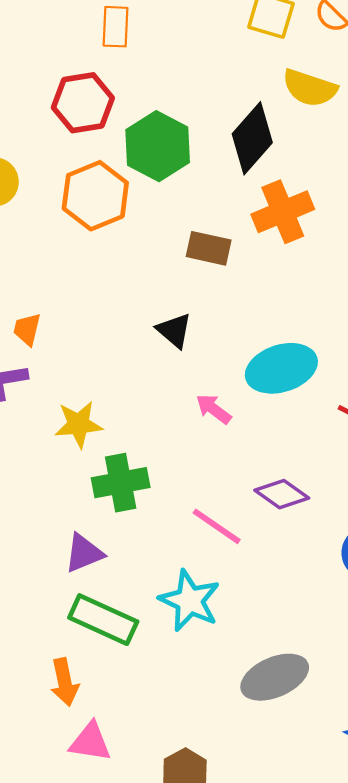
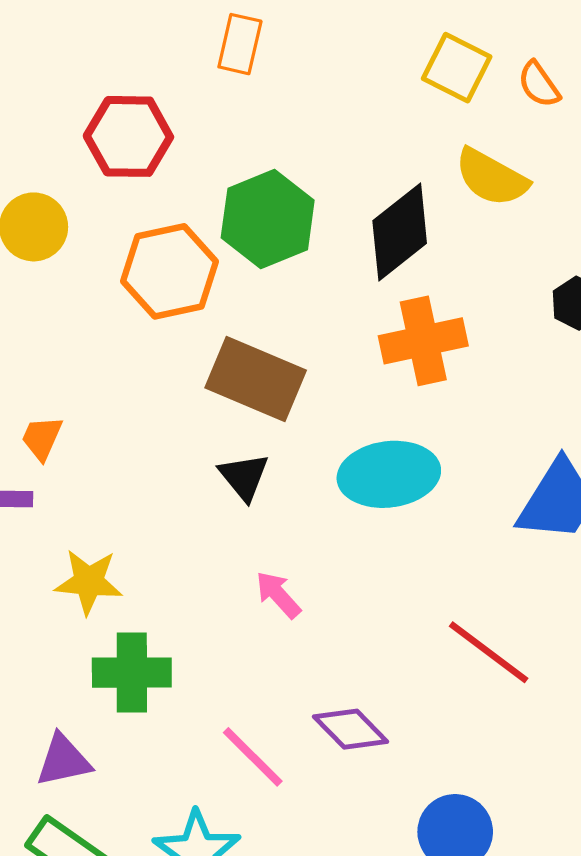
red hexagon: (83, 103) -> (128, 136), moved
brown rectangle: (209, 248) -> (256, 379), moved, size x1.5
cyan ellipse: (281, 368) -> (389, 474), moved

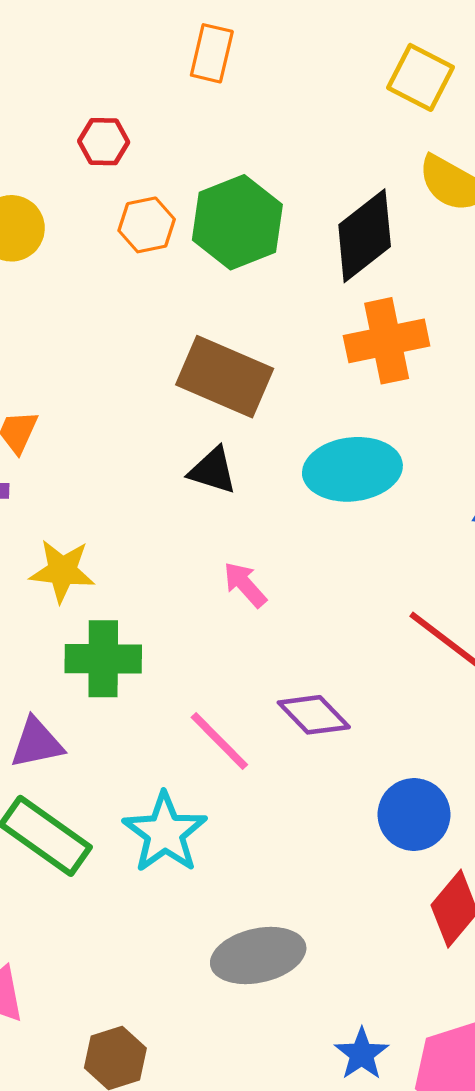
red hexagon: (128, 136) -> (104, 142), size x0.6
orange hexagon: (170, 271) -> (147, 225), moved, size x0.6
black triangle: (244, 477) -> (213, 471), turned -34

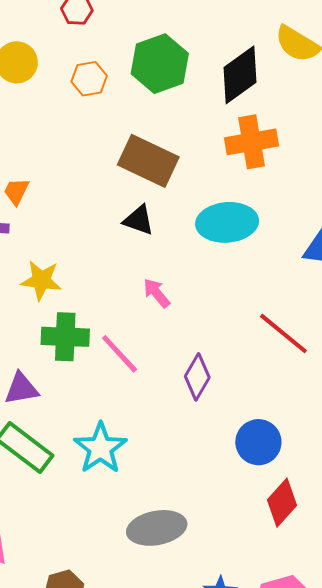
orange hexagon: (147, 225) -> (89, 79), moved
purple diamond: (314, 715) -> (197, 377), turned 72
pink line: (219, 741) -> (120, 354), moved

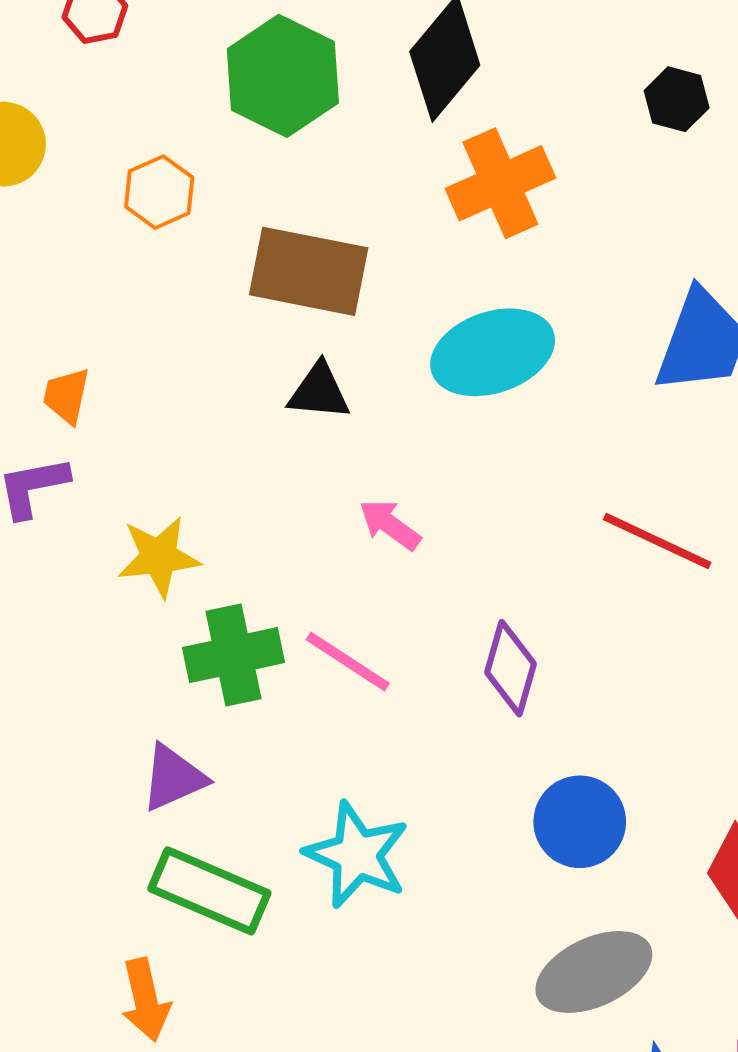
orange hexagon: (89, 79) -> (159, 192), moved
blue circle: (258, 442) -> (580, 822), moved
gray ellipse: (157, 528) -> (594, 972), moved

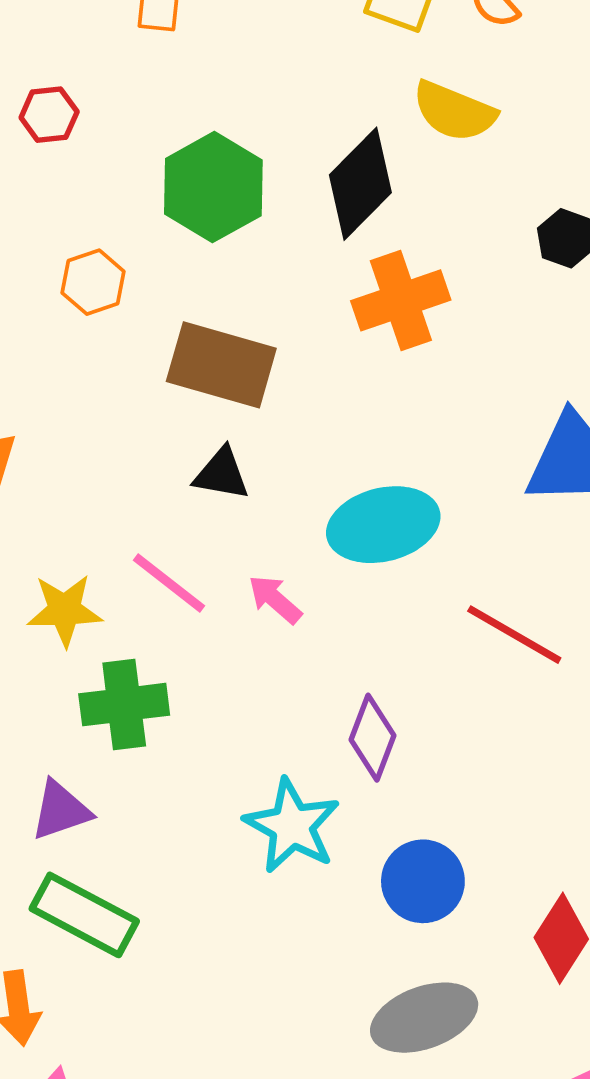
cyan ellipse: (493, 352) -> (383, 525), moved
pink line: (348, 662) -> (169, 583), moved
cyan star: (357, 855) -> (292, 826), moved

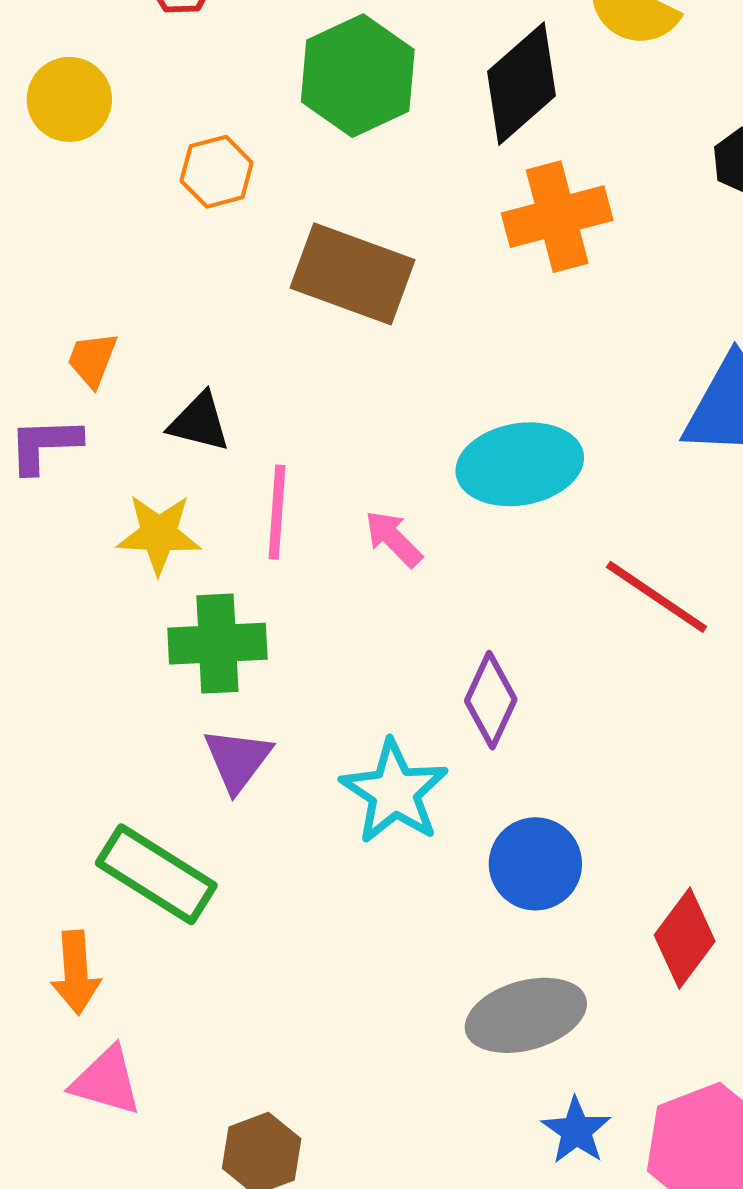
black triangle: (222, 474) -> (199, 422), moved
pink line: (169, 583) -> (277, 512), turned 52
purple triangle: (61, 810) -> (238, 760), moved, turned -38

